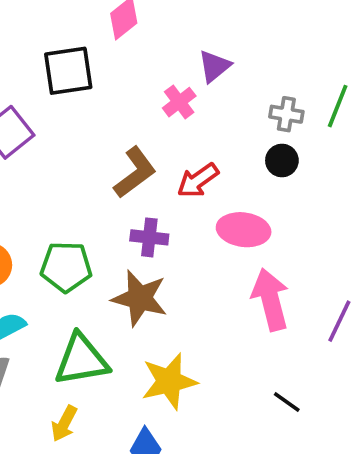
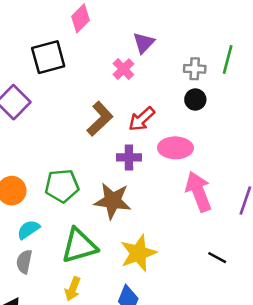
purple cross: (149, 237) -> (129, 157), moved

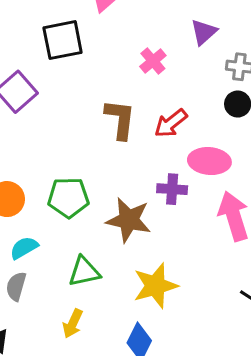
purple triangle: (144, 43) -> (204, 32), moved
brown L-shape: (100, 119) -> (120, 119), turned -44
purple cross: (129, 157) -> (172, 189), moved
green triangle: (79, 246) -> (84, 272), size x0.7

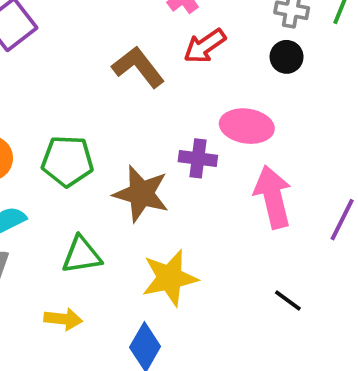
brown L-shape: (120, 119) -> (138, 67), turned -48
red arrow: (171, 123) -> (205, 46), moved
yellow arrow: (73, 324) -> (63, 319), turned -112

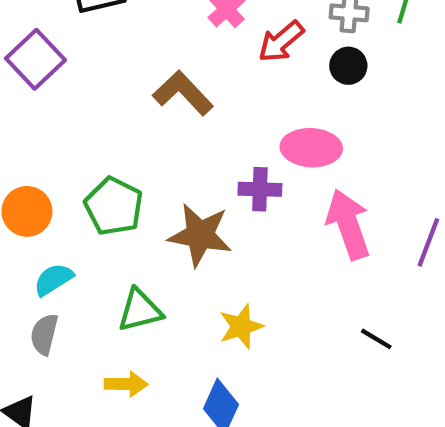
red arrow: (205, 46) -> (281, 42), moved
green pentagon: (67, 161) -> (114, 206), turned 30
yellow star: (170, 278) -> (241, 326), size x0.7

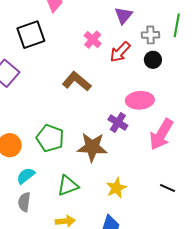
purple cross: (260, 189) -> (118, 123), turned 36
pink arrow: (348, 224) -> (161, 134), turned -124
black line: (376, 339) -> (168, 188), moved

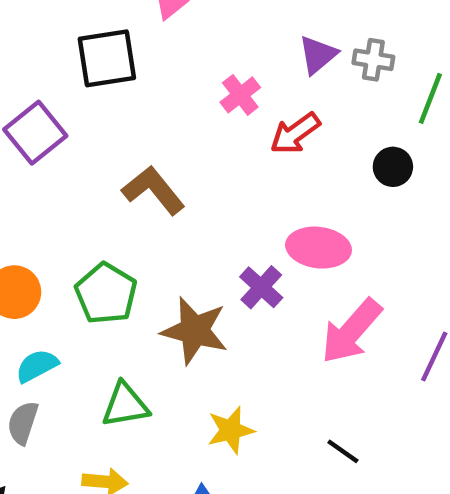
gray cross: (151, 35) -> (373, 60), moved
black circle: (153, 60) -> (393, 167), moved
brown L-shape: (77, 81) -> (153, 190), moved

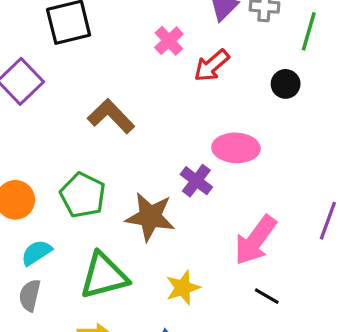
pink arrow: (351, 331) -> (255, 240), moved
green triangle: (125, 405) -> (104, 276), size x1.4

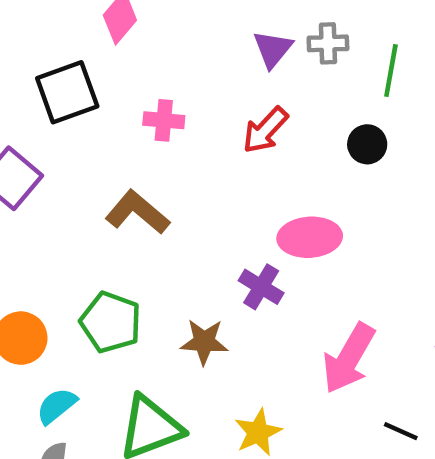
pink cross: (169, 41) -> (164, 120), moved, turned -36
brown star: (150, 217) -> (204, 342), size x0.7
black line: (267, 296) -> (401, 431), moved

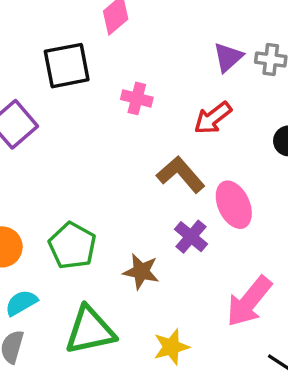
brown L-shape: (137, 212) -> (181, 174), moved
pink ellipse: (310, 237) -> (234, 205), turned 60

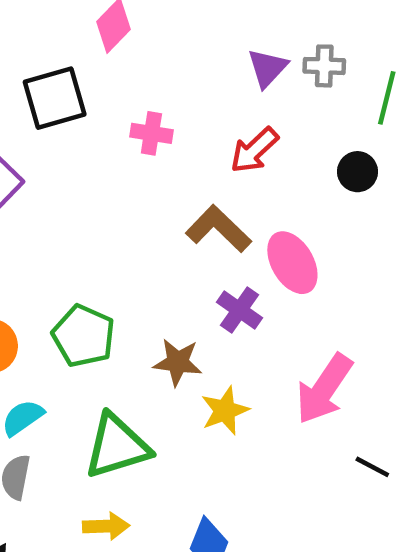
yellow star: (171, 347) -> (225, 411), moved

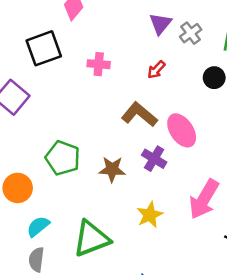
gray cross: (324, 66) -> (191, 33), moved, turned -35
red arrow: (254, 150) -> (156, 70), size x0.7
green pentagon: (83, 336) -> (63, 158), moved
brown star: (178, 362) -> (112, 169), moved

